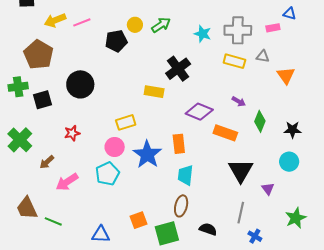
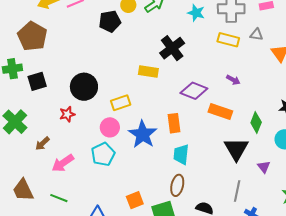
black circle: (80, 84) -> (84, 87), moved
green diamond: (260, 121) -> (256, 123), moved
green line: (53, 221) -> (59, 198), moved

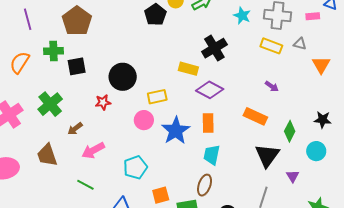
black pentagon: (110, 21) -> (155, 15), turned -30
purple diamond: (194, 91) -> (210, 90), moved
cyan pentagon: (103, 154) -> (135, 167), moved
brown trapezoid: (23, 190) -> (47, 155), moved

